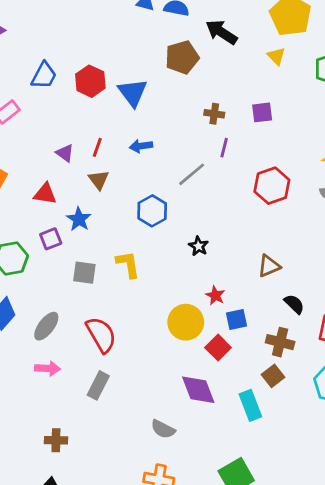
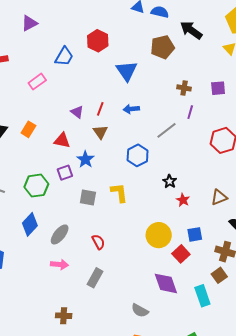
red hexagon: (90, 81) -> (98, 41), moved
red star: (215, 295) -> (183, 200), moved
red semicircle: (101, 335) -> (98, 242), size x0.6

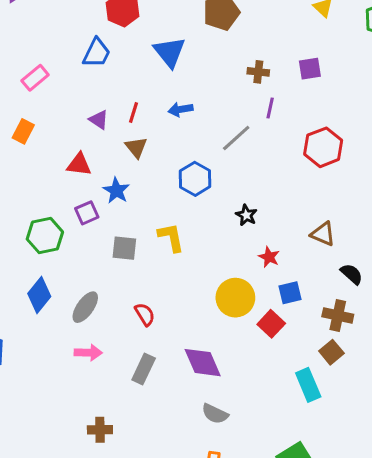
blue trapezoid: (64, 57) -> (97, 53), moved
orange rectangle: (28, 129) -> (23, 131), moved
brown triangle: (219, 197) -> (323, 234), turned 48
red star: (183, 200) -> (269, 257), moved
purple diamond: (166, 283) -> (203, 363), moved

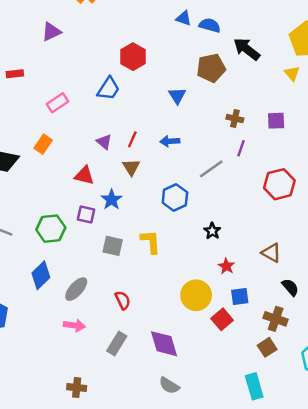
blue triangle: (170, 52) -> (177, 96), moved, size x0.7
purple square: (87, 213) -> (86, 215), turned 30
cyan rectangle: (308, 385) -> (254, 386), moved

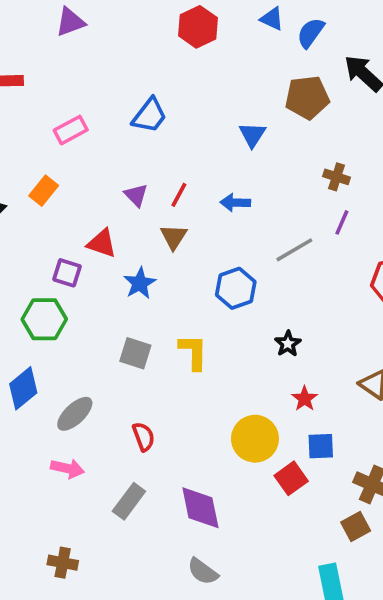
blue semicircle: (210, 25) -> (311, 33), turned -75
red hexagon: (133, 57) -> (198, 27), moved
purple square: (86, 215) -> (67, 273), moved

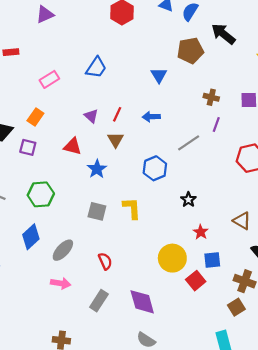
purple square: (67, 273) -> (28, 147), moved

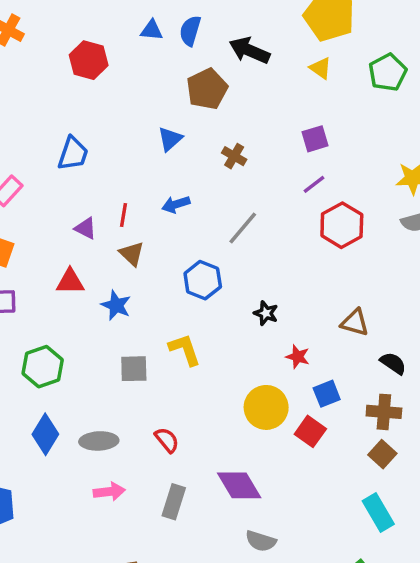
blue triangle: (159, 75) -> (170, 139), turned 35
brown cross: (211, 97) -> (234, 156), moved, turned 32
purple line: (216, 125) -> (314, 184), moved, turned 48
gray ellipse: (63, 250) -> (99, 441), turned 60

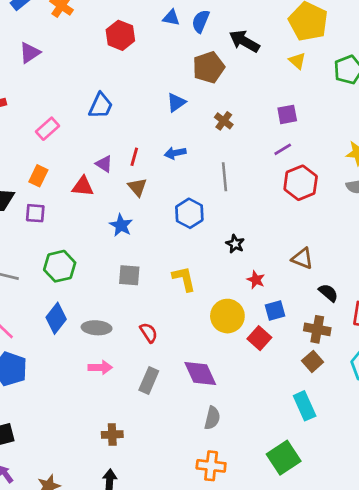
gray line: (243, 228) -> (224, 177), turned -52
red triangle: (70, 282) -> (83, 186), moved
yellow L-shape: (185, 350) -> (184, 279), moved
gray semicircle: (261, 541) -> (212, 418), turned -100

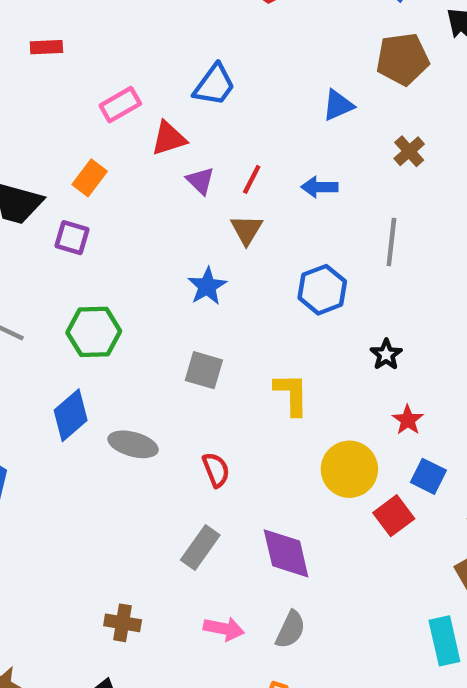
red triangle: (83, 186) -> (169, 138), moved, turned -35
blue square: (275, 311) -> (428, 476), turned 30
pink arrow: (100, 367) -> (224, 629), moved

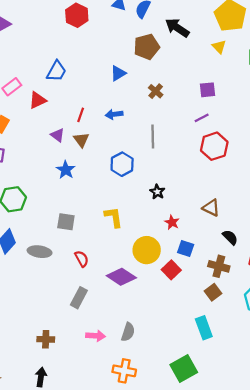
purple triangle: (200, 181) -> (58, 135), moved
gray square: (204, 370) -> (66, 222), moved
purple diamond: (286, 553) -> (121, 277), moved, turned -36

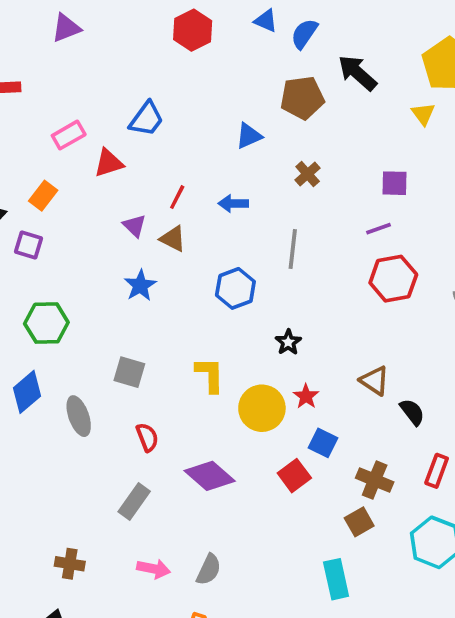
brown triangle: (81, 140) -> (173, 239), turned -35
black semicircle: (230, 237) -> (412, 412), moved
yellow circle: (147, 250) -> (262, 408), moved
gray ellipse: (40, 252) -> (79, 416), turned 55

